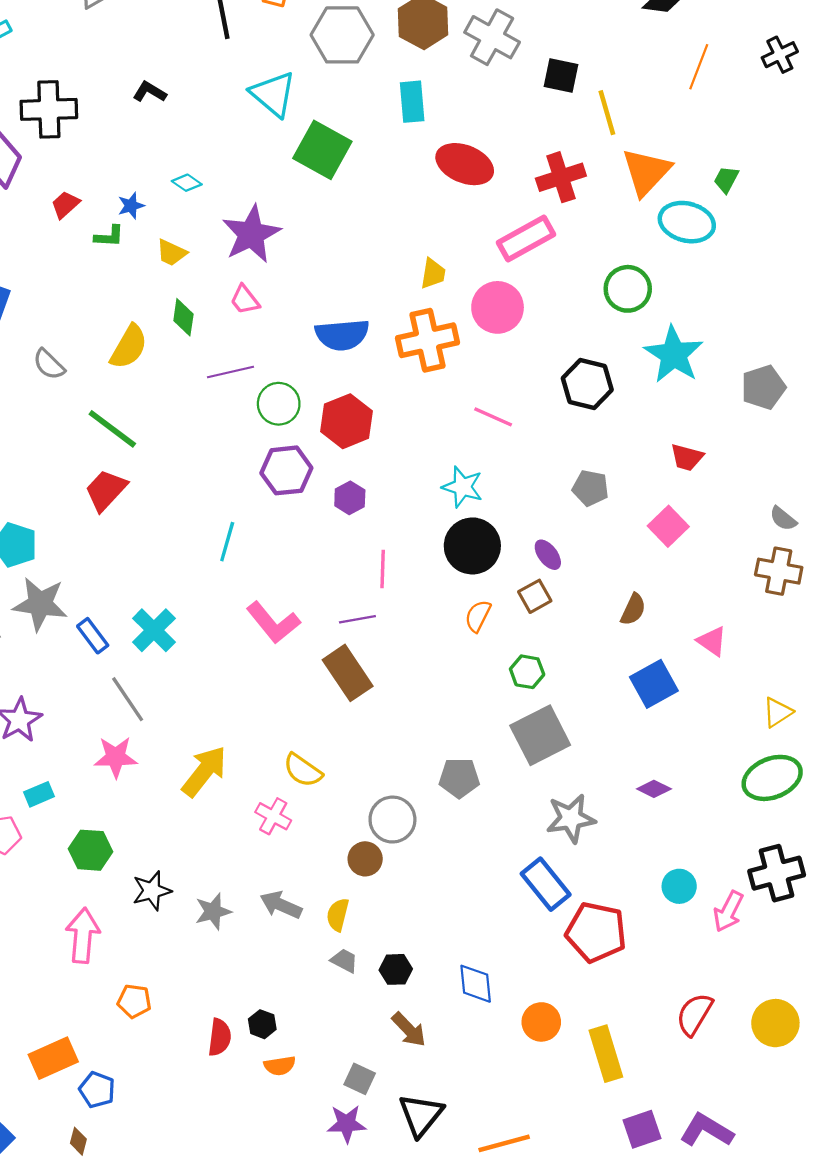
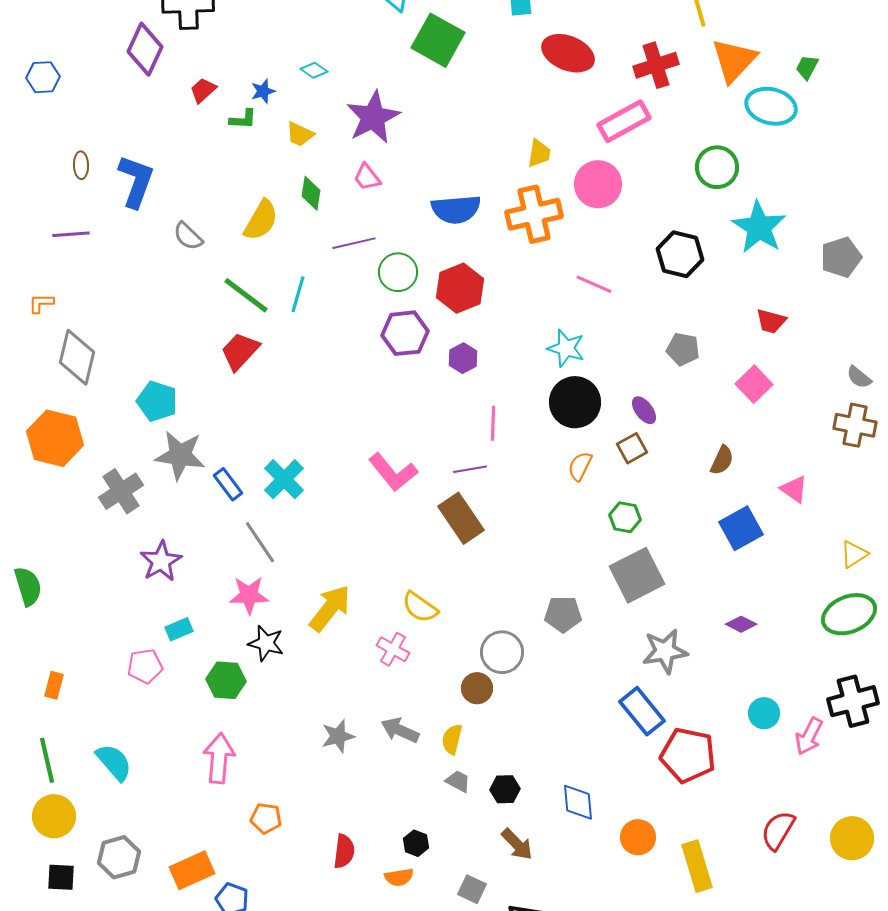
cyan line: (227, 542) -> (298, 294), moved
black star: (152, 891) -> (266, 643), moved, turned 30
black hexagon: (262, 1024) -> (416, 843), moved

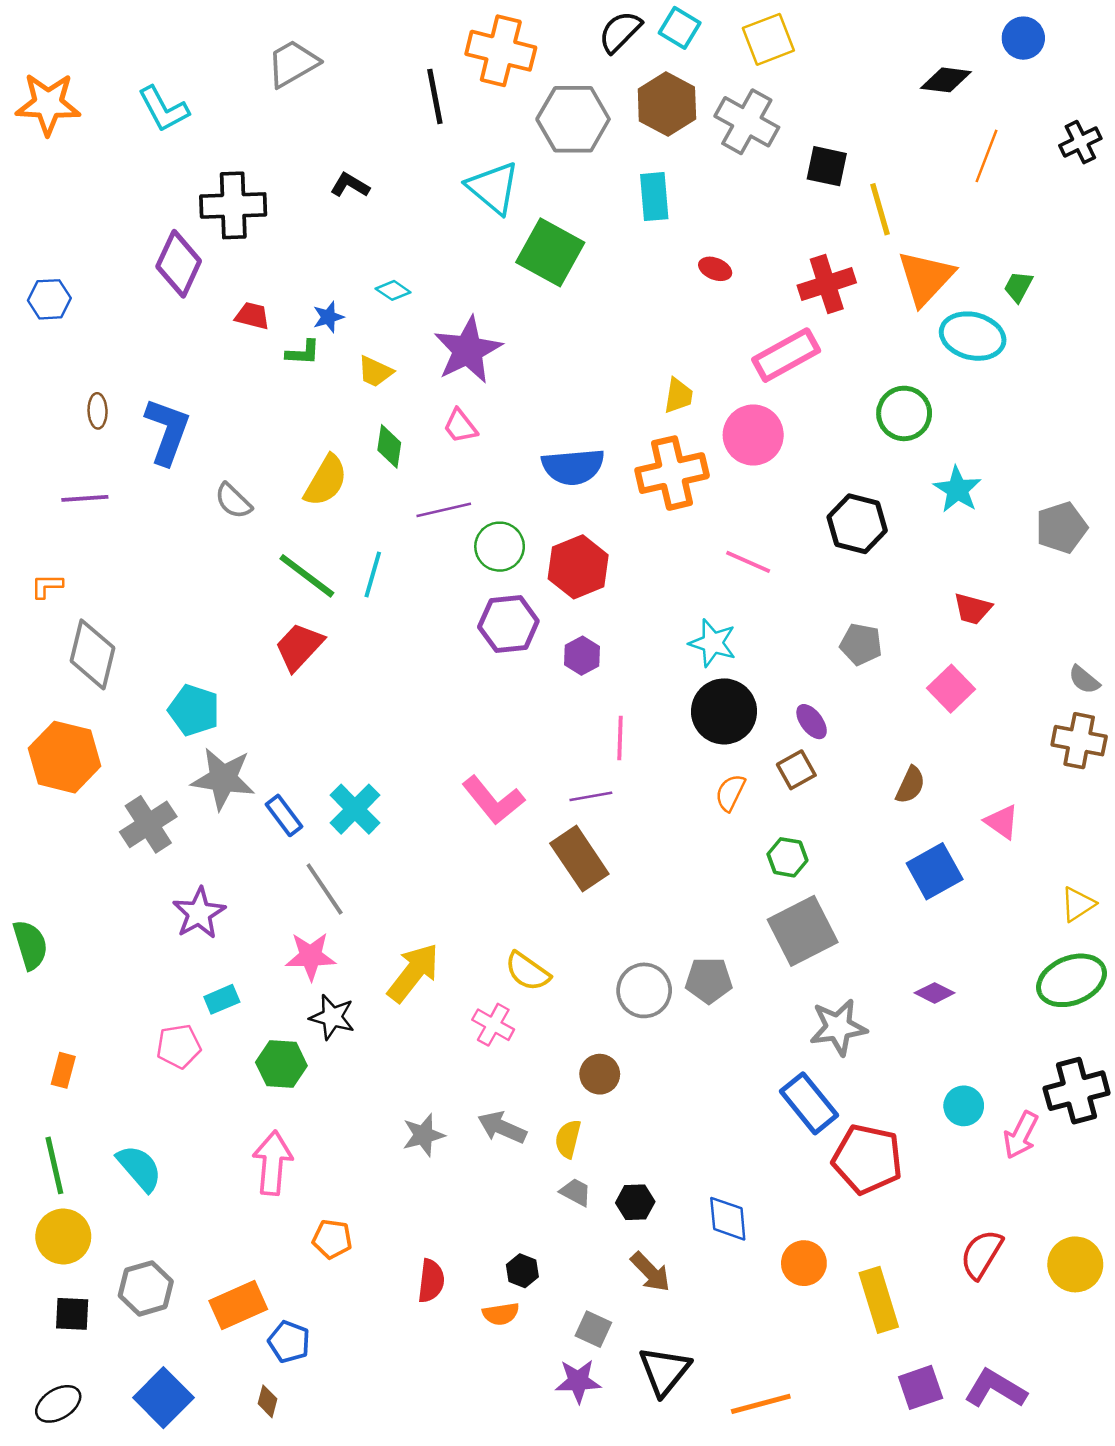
red ellipse: (568, 53) -> (715, 269), size x0.5
red trapezoid: (203, 90) -> (252, 316), turned 56
cyan star: (759, 227) -> (957, 490), size x0.7
gray circle: (502, 652) -> (644, 990), moved

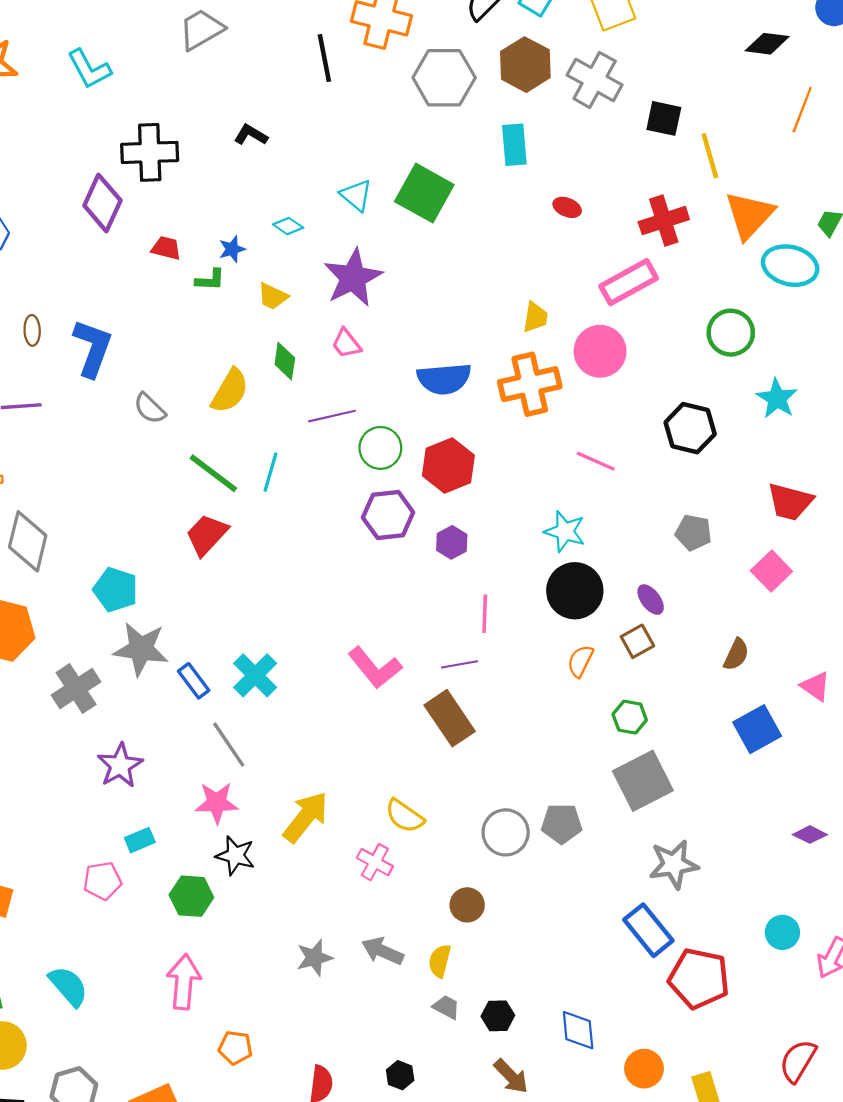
cyan triangle: (493, 188) -> (356, 195), moved, size x0.7
red trapezoid: (973, 609) -> (790, 502), size x1.4
purple diamond: (935, 993) -> (810, 835), moved

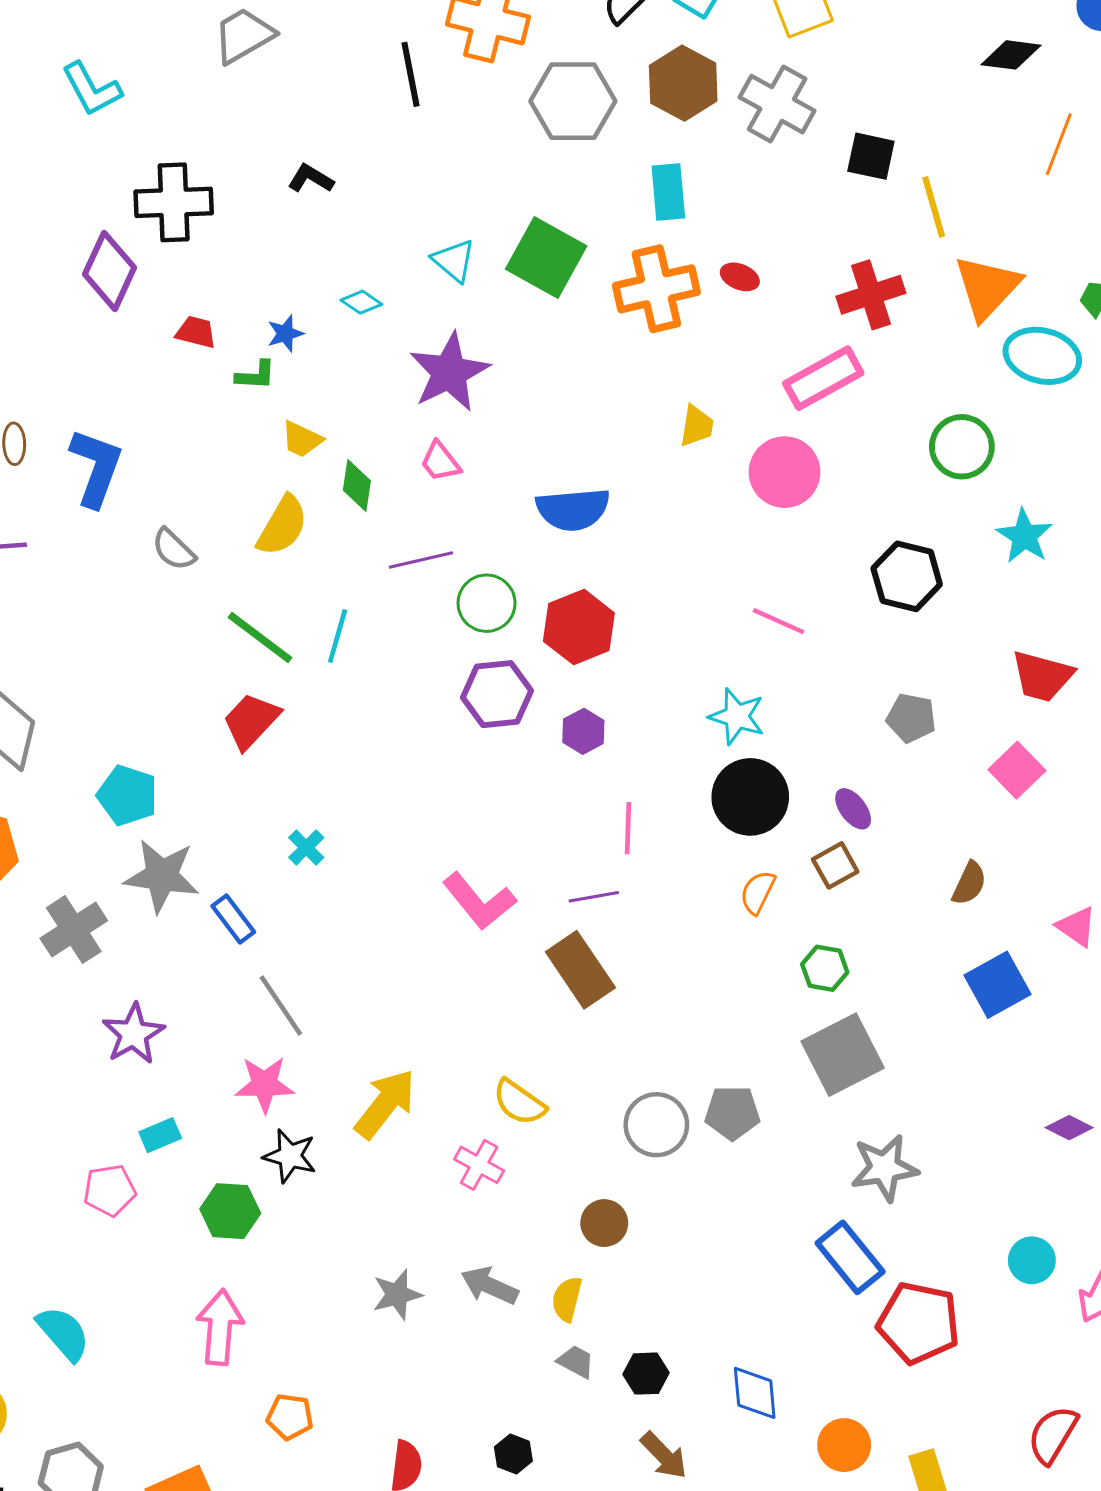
yellow trapezoid: (273, 296) -> (302, 439), moved
orange cross: (530, 384) -> (656, 289), moved
cyan cross: (255, 675) -> (306, 848), moved, size x0.6

